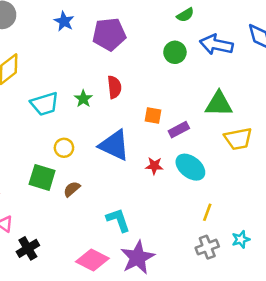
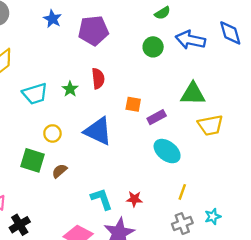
red star: (154, 166) -> (134, 199), moved

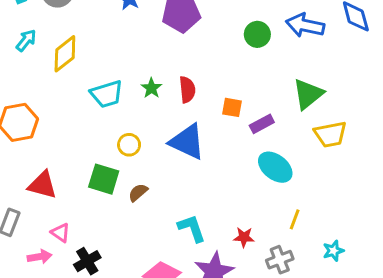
red semicircle: (98, 79) -> (187, 90), moved
green triangle: (193, 94) -> (308, 94), turned -40
red star: (134, 199) -> (244, 237), moved
gray cross: (182, 224) -> (280, 260), moved

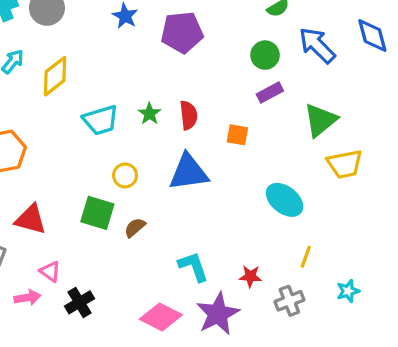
blue arrow: (305, 25) -> (317, 45), turned 33
purple rectangle: (262, 124) -> (270, 92), moved
blue triangle: (187, 142) -> (189, 172), turned -33

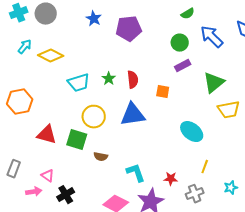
yellow diamond: (55, 76) -> (51, 56), turned 65
yellow circle: (125, 175) -> (94, 117), size x1.5
red triangle: (31, 219) -> (47, 135), moved
brown semicircle: (135, 228) -> (101, 157), moved, turned -128

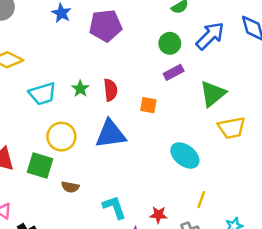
blue arrow: (212, 37) -> (210, 36), turned 90

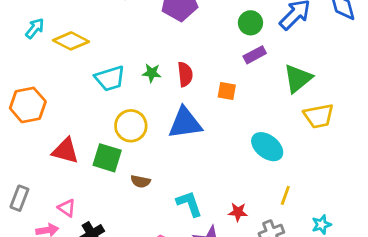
green star: (80, 89) -> (152, 73), turned -30

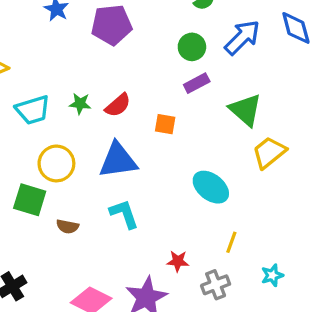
red semicircle: (185, 74) -> (118, 105), turned 55
green triangle: (298, 78) -> (245, 110), turned -40
yellow trapezoid: (319, 116) -> (269, 152), turned 152
cyan L-shape: (189, 204) -> (124, 214), moved

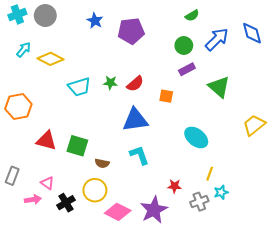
yellow trapezoid: (269, 152) -> (254, 125), moved
yellow circle: (56, 163) -> (95, 190), moved
cyan star: (272, 275) -> (221, 192), moved

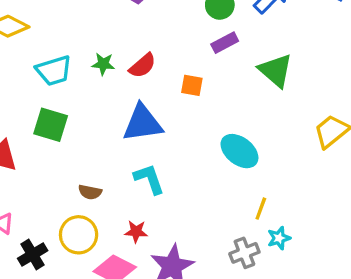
green square: (77, 146) -> (51, 125), moved
red star: (174, 186) -> (136, 232), moved

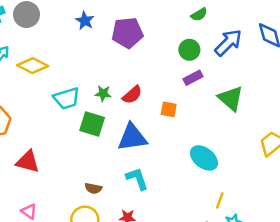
green square: (51, 125) -> (92, 124), moved

